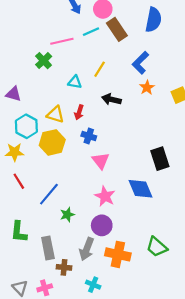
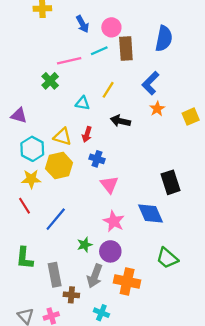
brown rectangle: (117, 29) -> (126, 49), turned 30
yellow star: (15, 152) -> (31, 179), moved
green star: (67, 215) -> (85, 245), moved
green trapezoid: (157, 247) -> (167, 258), moved

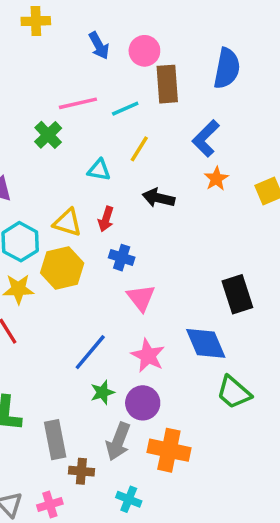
cyan line: (99, 51) -> (125, 109), moved
blue line: (56, 219) -> (90, 352), moved
green trapezoid: (167, 258) -> (234, 392), moved

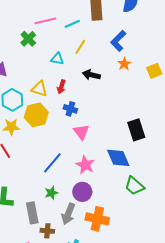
green star: (102, 392) -> (51, 193), moved

